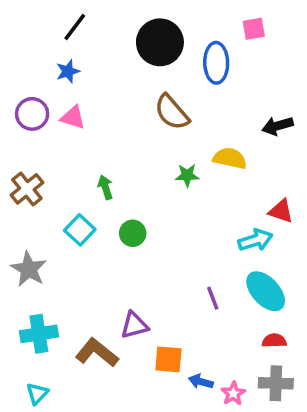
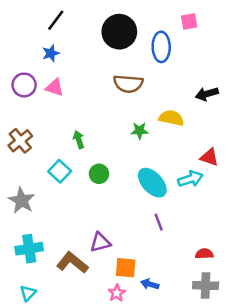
brown semicircle: (172, 112) -> (128, 84), turned -44
cyan ellipse: (266, 291) -> (152, 183), moved
pink star: (233, 393) -> (117, 293), moved

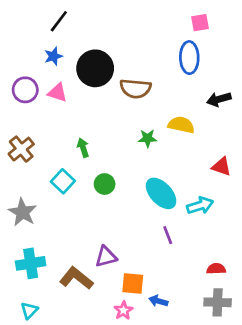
black circle: (119, 32) -> (95, 68), moved
blue ellipse: (161, 47) -> (189, 58), moved
cyan arrow: (190, 179) -> (200, 206), moved

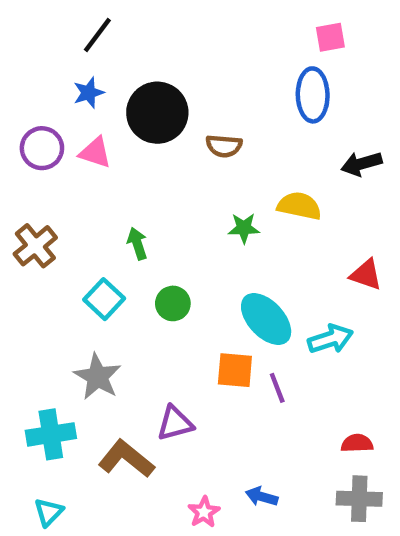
brown semicircle: (135, 89) -> (224, 146), size x0.7
gray star: (23, 212) -> (97, 377), moved
orange square: (133, 284) -> (235, 370), moved

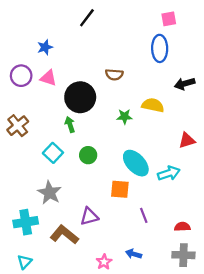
black line: (97, 35) -> (87, 18), moved
black circle: (157, 113) -> (80, 97), moved
red triangle: (366, 275) -> (187, 140), turned -36
purple line: (277, 388) -> (144, 215), moved

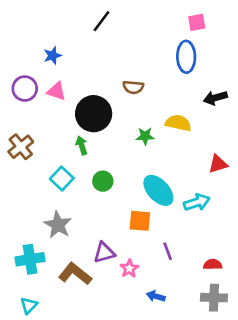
pink star: (104, 262) -> (129, 268), moved

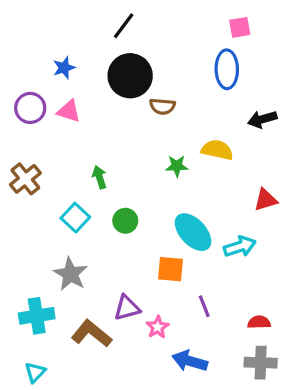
black circle: (94, 114) -> (130, 76), moved
blue arrow: (156, 296) -> (190, 361), size x1.5

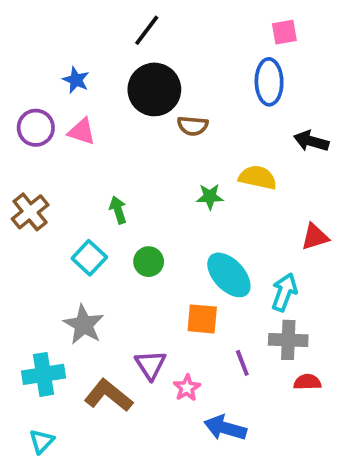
blue star: (64, 68) -> (76, 80), turned -30
black arrow: (262, 119) -> (311, 141), turned 32
cyan arrow: (240, 247) -> (284, 292), turned -52
purple triangle: (127, 308) -> (151, 365), turned -48
gray cross: (261, 363) -> (288, 340), moved

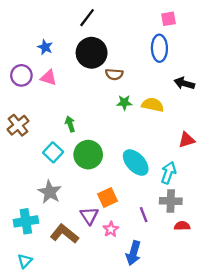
green star: (210, 197) -> (124, 103), moved
green circle: (149, 262) -> (88, 155), size x1.6
orange square: (202, 319) -> (107, 198), moved, turned -30
blue arrow: (225, 428) -> (133, 253), turned -90

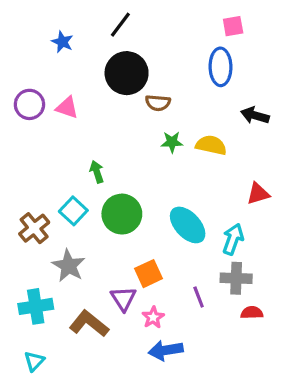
blue star: (45, 47) -> (62, 42), moved
brown cross: (18, 125) -> (34, 228), moved
blue arrow: (133, 253) -> (166, 350), moved, turned 65

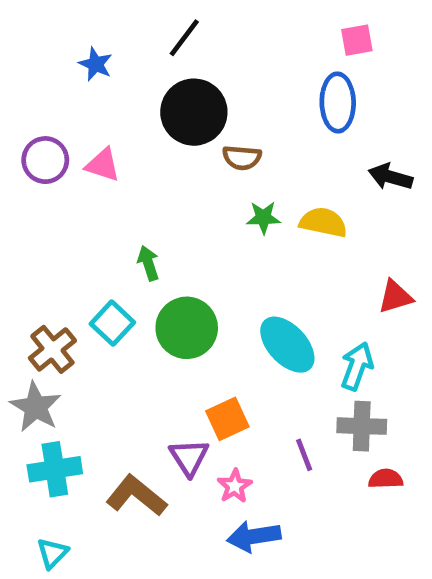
gray star: (69, 266) -> (36, 407), moved

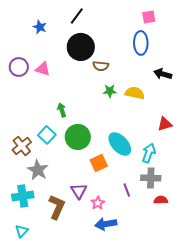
gray star: (36, 407) -> (38, 170), moved
orange square: (227, 419) -> (99, 163), moved
brown L-shape: (136, 496) -> (57, 207), turned 75

